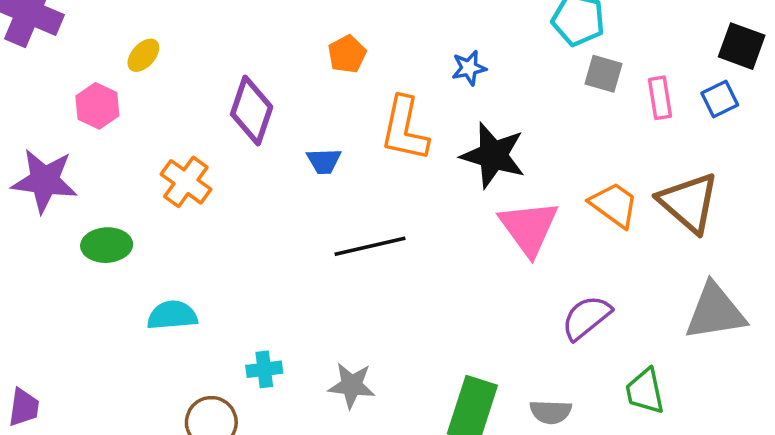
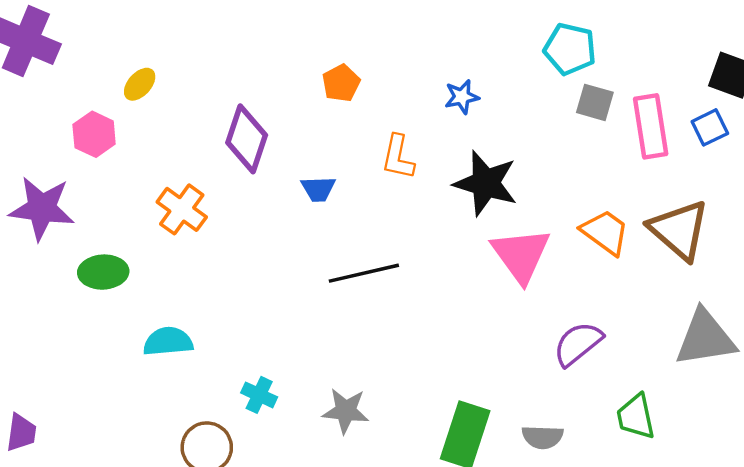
pink rectangle: (660, 98) -> (651, 126), size x1.5
orange L-shape: (405, 129) -> (398, 157), size x0.7
cyan cross: (264, 369) -> (259, 395), turned 32

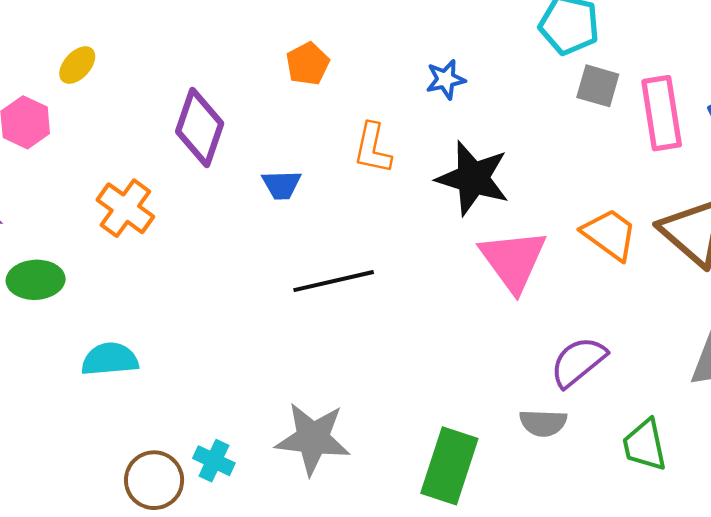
cyan cross: (259, 395) -> (214, 461), moved
gray star: (346, 411) -> (313, 439), size x1.4
gray semicircle: (543, 437) -> (543, 423), moved

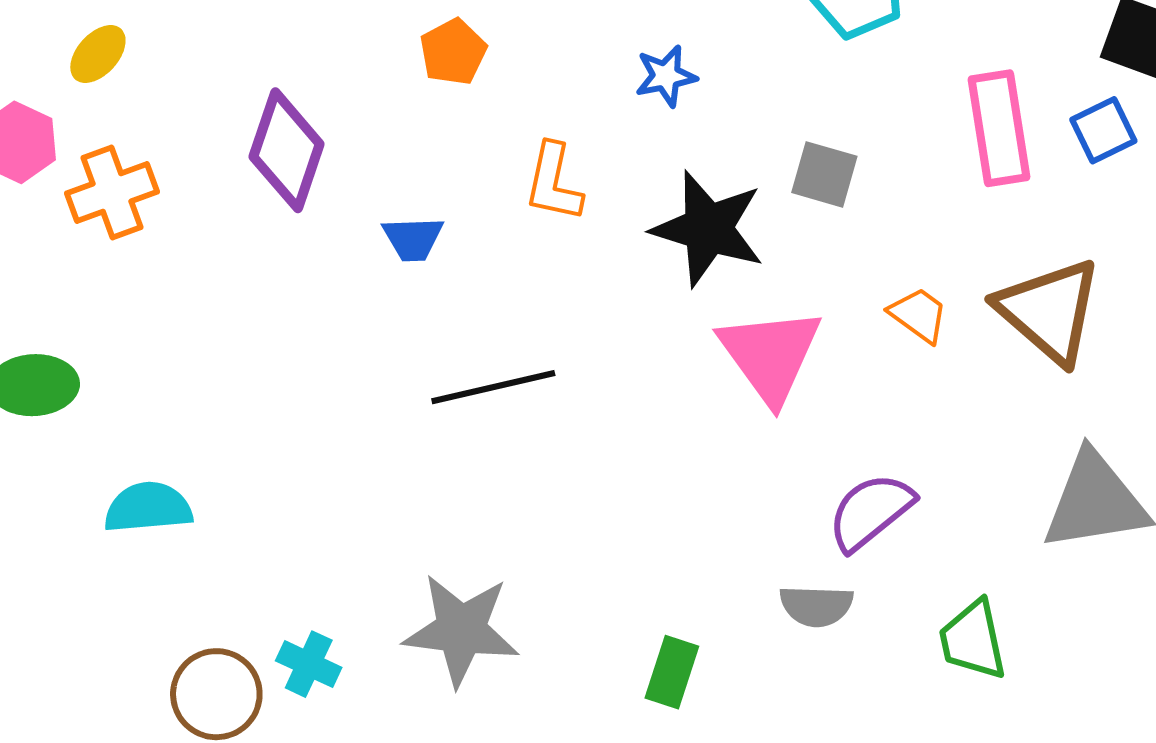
gray square: (598, 86) -> (824, 174), moved
orange cross: (125, 208) -> (112, 192), moved, turned 34
orange trapezoid: (610, 234) -> (919, 315), size x0.7
green rectangle: (449, 466) -> (672, 672), size x0.6

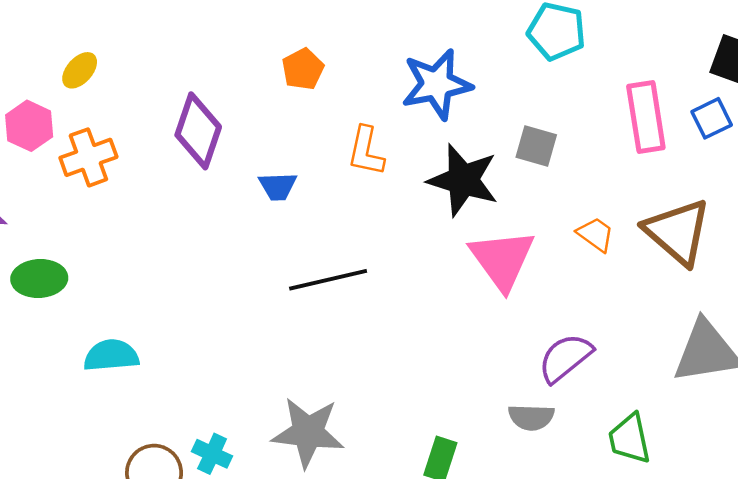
blue star: (666, 76) -> (437, 84), size x1.8

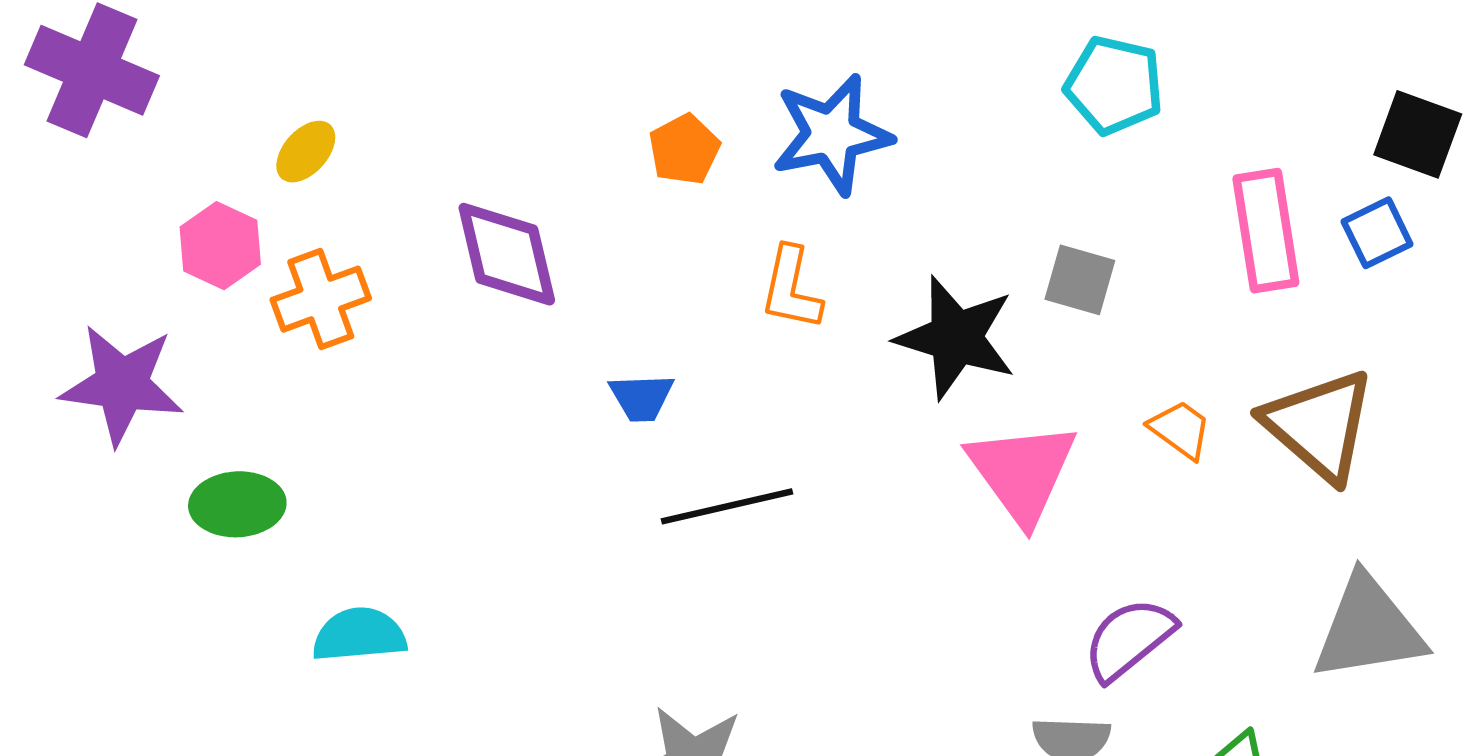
blue star: (437, 84) -> (832, 134), moved
purple diamond: (198, 131) -> (507, 254), turned -32
blue trapezoid: (278, 186) -> (641, 397), moved

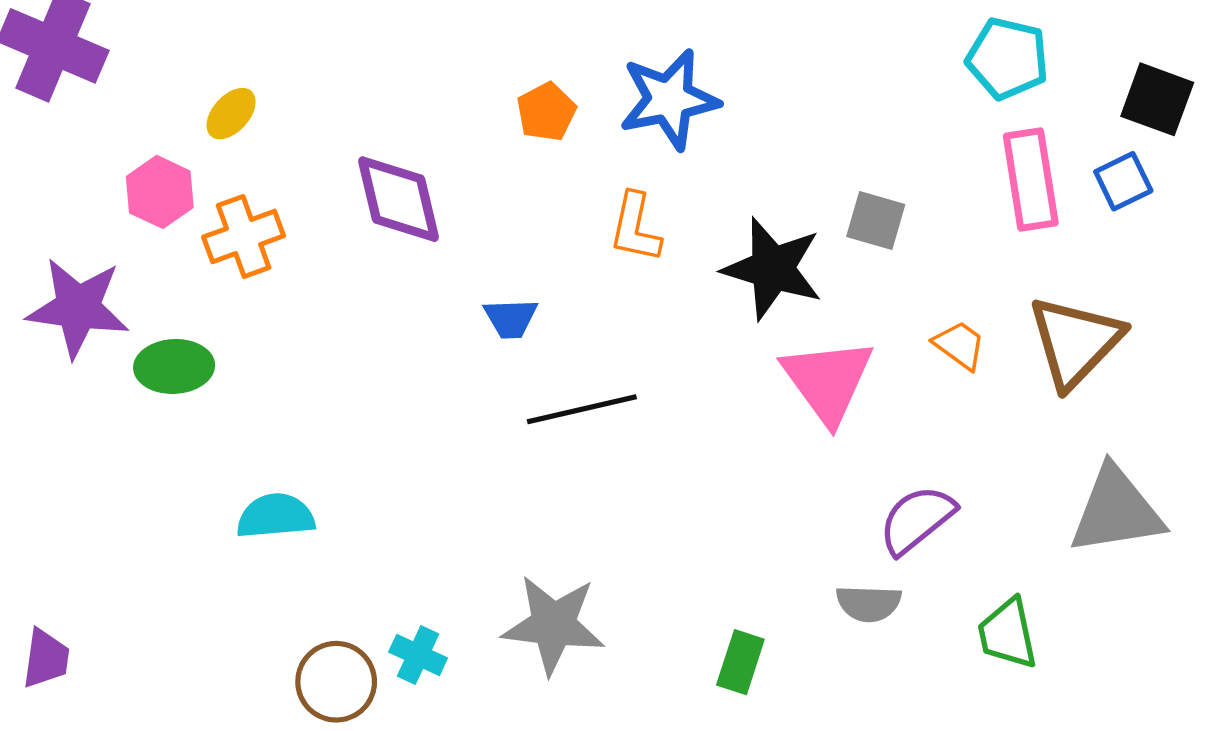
cyan pentagon: (1114, 85) -> (1008, 58), moved
brown triangle: (1319, 425) -> (1075, 342), turned 33
green ellipse: (237, 504) -> (174, 366), moved

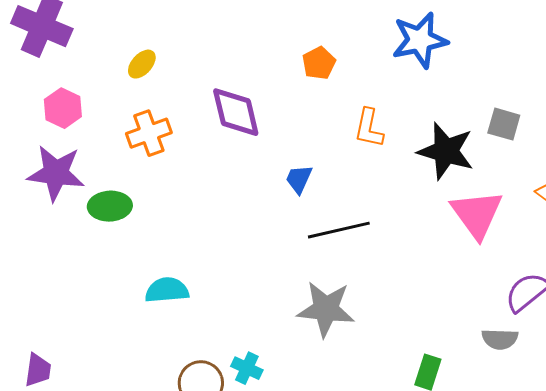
blue star: (669, 99) -> (420, 40), moved
pink hexagon: (160, 192) -> (63, 108), moved
blue trapezoid: (511, 318) -> (299, 179), turned 116
gray star: (553, 625) -> (326, 309), moved

